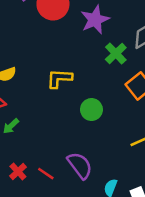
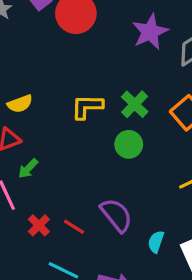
purple star: (95, 20) -> (150, 32), moved
green cross: (116, 53) -> (135, 104), moved

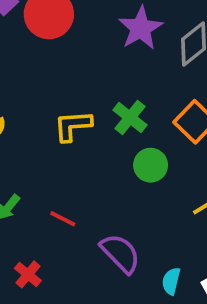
green circle: (129, 144) -> (151, 165), moved
red line: (74, 227) -> (63, 219), moved

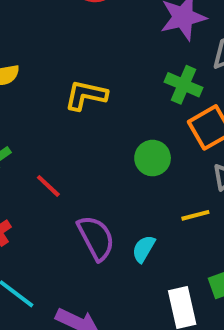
green cross: (130, 117) -> (184, 85), moved, turned -32
cyan semicircle: (171, 281) -> (144, 249), moved

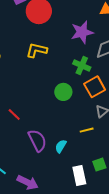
yellow L-shape: (86, 95) -> (37, 50), moved
green circle: (153, 158) -> (63, 92), moved

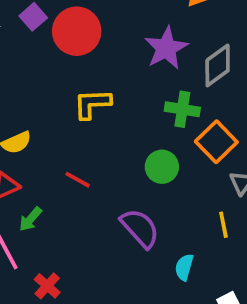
red line: (14, 114) -> (78, 180), moved
yellow line: (87, 130) -> (223, 225), turned -72
purple semicircle: (37, 140) -> (140, 228), moved

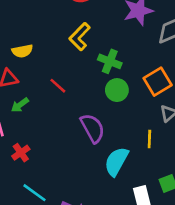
yellow L-shape: (92, 104) -> (80, 37), turned -56
green cross: (182, 109) -> (110, 61), moved
cyan semicircle: (184, 267) -> (116, 161), size x1.6

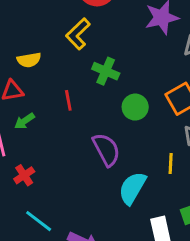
yellow L-shape: (80, 37) -> (78, 34), moved
green cross: (110, 61) -> (106, 71), moved
red line: (58, 86) -> (68, 100), turned 36

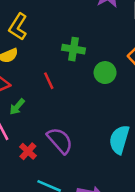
yellow L-shape: (78, 34) -> (18, 27), moved
purple semicircle: (106, 150) -> (60, 140), moved

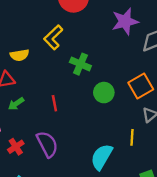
yellow L-shape: (18, 27) -> (53, 37), moved
red line: (49, 81) -> (54, 103), moved

